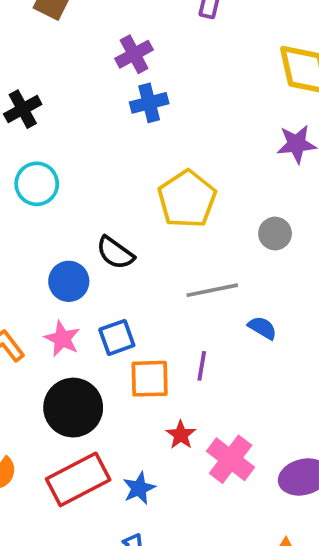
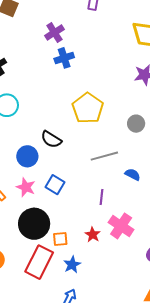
blue square: (117, 337) -> (55, 185), turned -36
orange square: (150, 379) -> (60, 239), moved, size x0.7
pink cross: (231, 459) -> (121, 226), moved
red rectangle: (78, 479) -> (39, 262), turned -32

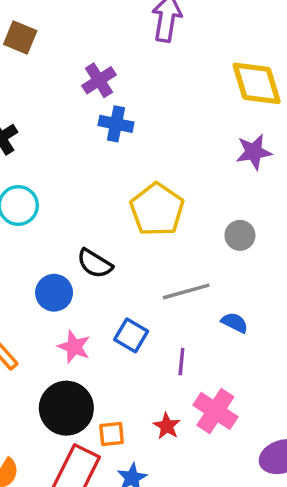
blue cross: (64, 58) -> (116, 124), turned 30
blue square: (55, 185) -> (131, 335), moved
pink star: (26, 187) -> (74, 347), moved

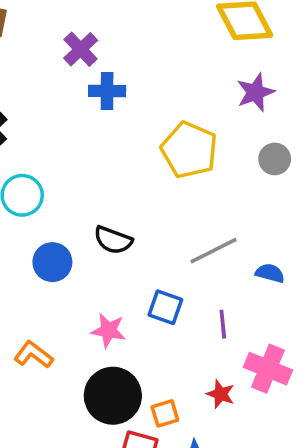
yellow pentagon: (157, 210) -> (189, 150), moved
gray circle: (240, 235) -> (275, 159), moved
blue circle: (54, 293) -> (52, 262), moved

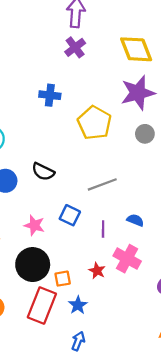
purple cross: (81, 49) -> (75, 47), moved
blue cross: (107, 91) -> (50, 95), moved
purple star: (255, 92) -> (138, 93), size x1.5
blue semicircle: (270, 273) -> (135, 220), moved

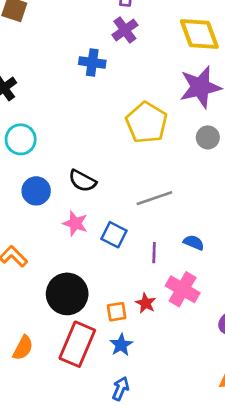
blue cross: (50, 95) -> (92, 62), moved
pink star: (34, 225) -> (75, 223), moved
orange square: (63, 279) -> (117, 312), moved

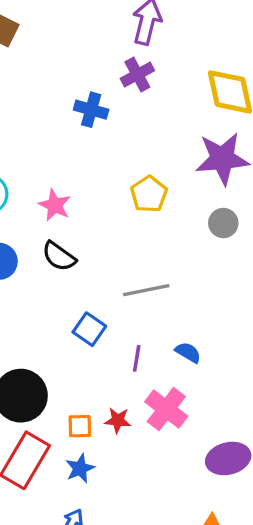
yellow pentagon: (146, 123) -> (149, 194), size x0.7
pink star: (75, 223) -> (55, 205), moved
red star: (146, 303) -> (118, 420), turned -30

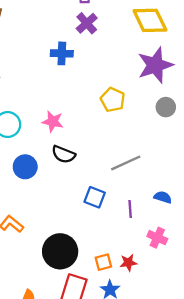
pink cross: (166, 409) -> (157, 238), size x0.7
red star: (118, 420) -> (128, 263), moved

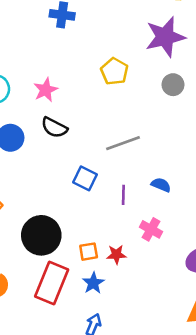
pink star: (53, 122) -> (46, 90), turned 30

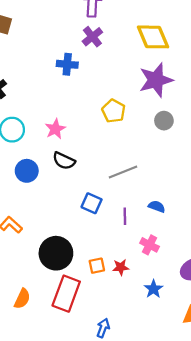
blue star: (93, 283) -> (153, 289), moved

